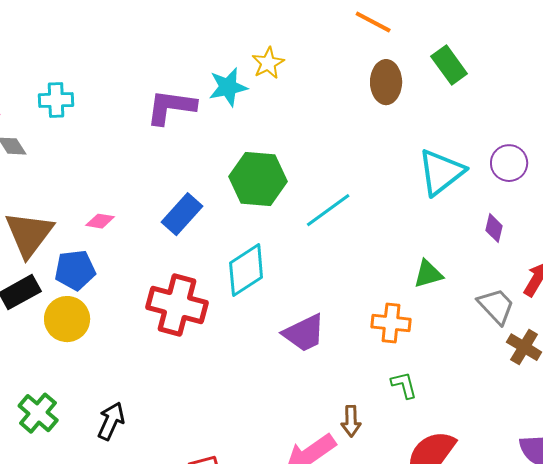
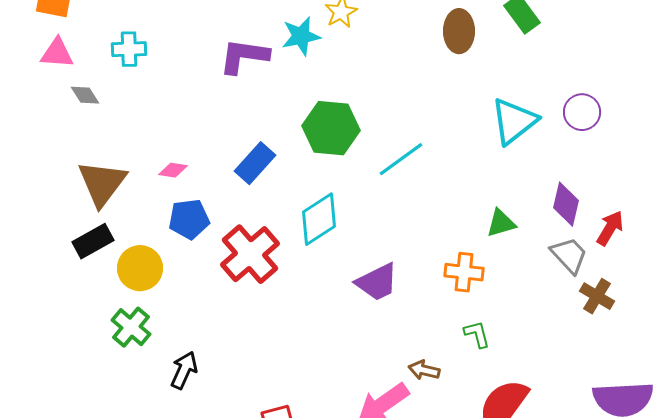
purple diamond: (494, 228) -> (566, 204), moved, size x1.5
blue pentagon: (75, 270) -> (189, 219), moved
red cross: (177, 305) -> (250, 254), turned 34
green cross: (38, 413) -> (131, 327), moved
brown arrow: (351, 421) -> (424, 370), turned 104

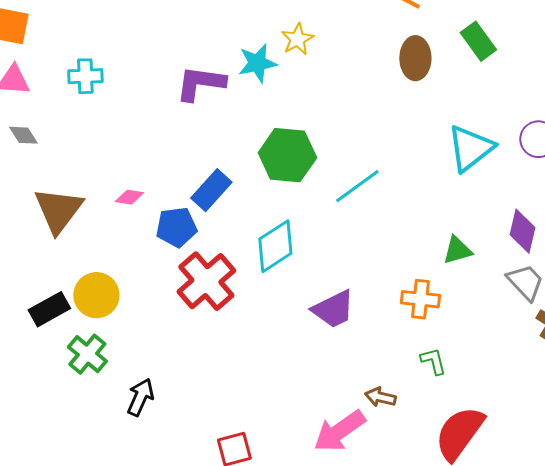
gray diamond: (85, 95) -> (23, 135), moved
blue pentagon: (189, 219) -> (176, 227), moved
black rectangle: (93, 241) -> (49, 309), moved

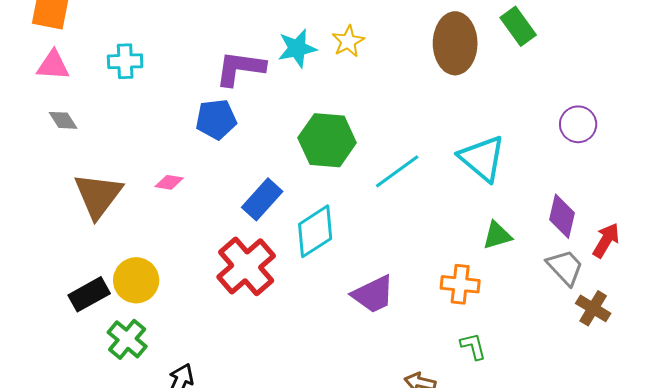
yellow star: (297, 39) -> (348, 41), moved
brown ellipse: (415, 58) -> (455, 43), size x1.4
cyan triangle: (470, 148) -> (482, 158), moved, turned -42
blue rectangle: (211, 190) -> (262, 199), moved
blue pentagon: (176, 227) -> (216, 119), moved

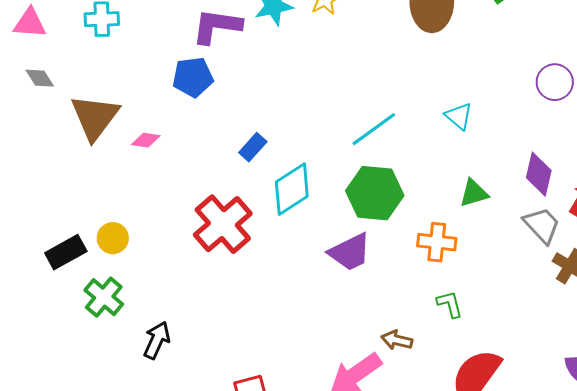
green hexagon: (327, 140) -> (375, 193), moved
cyan triangle: (482, 158) -> (459, 116), size x0.6
brown triangle: (98, 195) -> (95, 117), moved
blue rectangle: (262, 199) -> (253, 147), moved, size x0.7
yellow circle: (136, 280) -> (113, 238), size x0.7

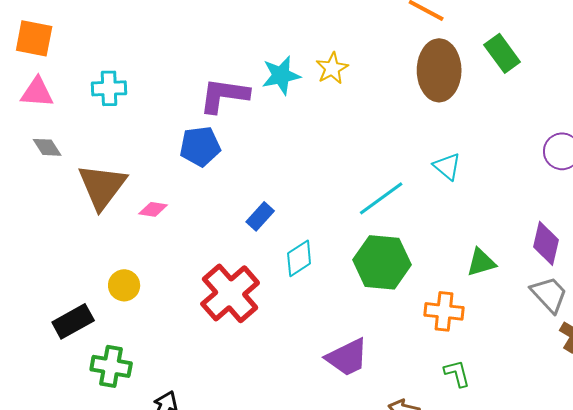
cyan triangle: (459, 116) -> (447, 166), moved
cyan diamond: (292, 189) -> (299, 258), size x0.7
yellow circle: (113, 238) -> (124, 285), moved
purple trapezoid: (350, 252) -> (347, 357), moved
green cross: (104, 297) -> (111, 366), turned -30

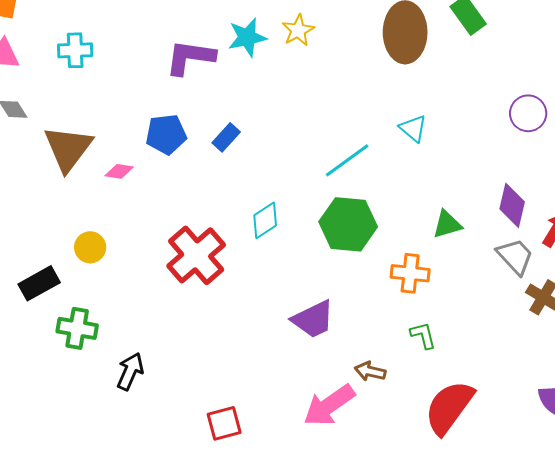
blue pentagon: (200, 146) -> (166, 134), moved
blue rectangle: (260, 216) -> (226, 137), moved

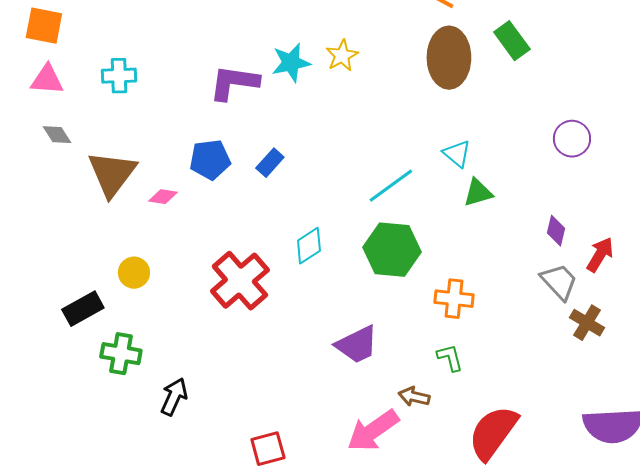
purple diamond: (512, 205) -> (556, 231), size x0.7
green triangle: (447, 224) -> (478, 193), moved
green L-shape: (423, 335) -> (450, 358), moved

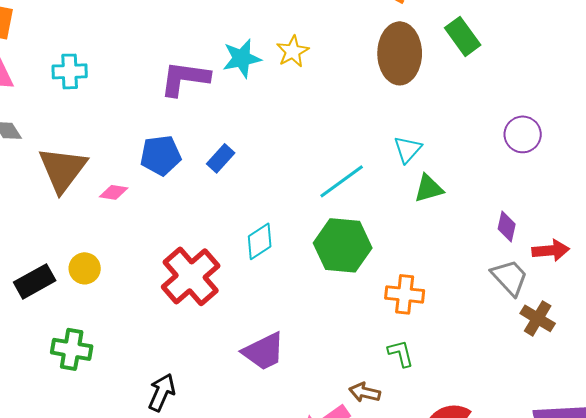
cyan triangle: (457, 154) -> (408, 149), turned 32
red arrow: (600, 255) -> (551, 250), turned 54
black rectangle: (83, 309) -> (35, 281), moved
purple trapezoid: (357, 345) -> (264, 351), moved
black arrow: (174, 397) -> (162, 392), moved

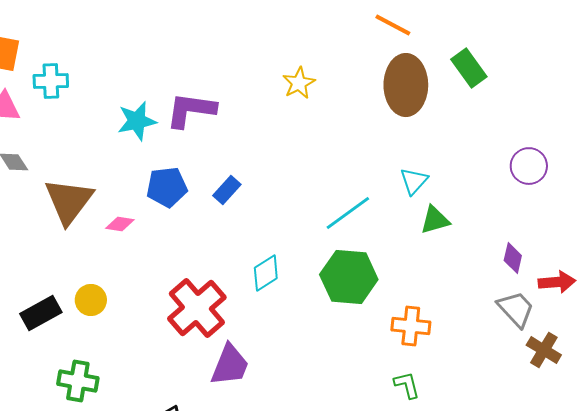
cyan star: (242, 58) -> (137, 121), moved
cyan cross: (70, 71) -> (51, 81), moved
purple trapezoid: (264, 351) -> (230, 365), moved, turned -42

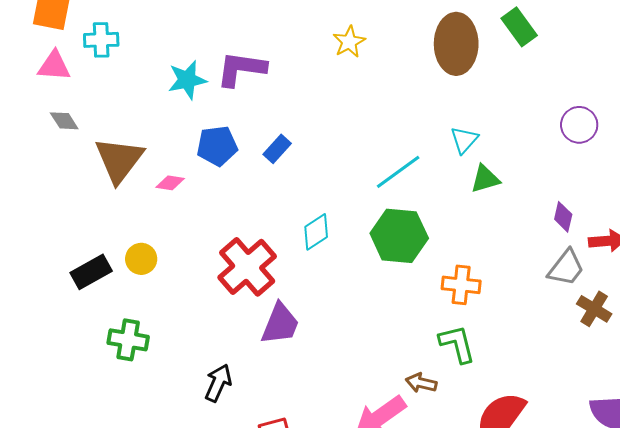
gray trapezoid: (516, 309) -> (566, 268), turned 81
green L-shape: (407, 385) -> (457, 344), size x1.4

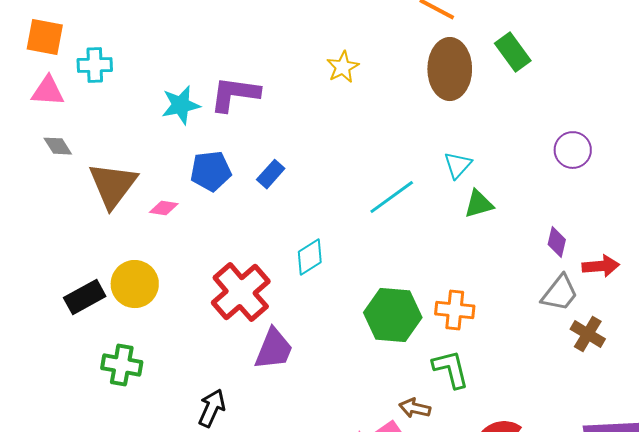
green hexagon: (399, 236) -> (393, 315), moved
yellow circle: (141, 259) -> (135, 284), size x1.5

